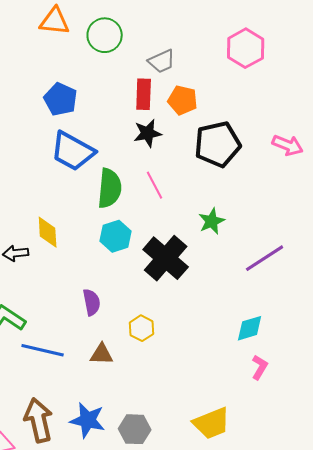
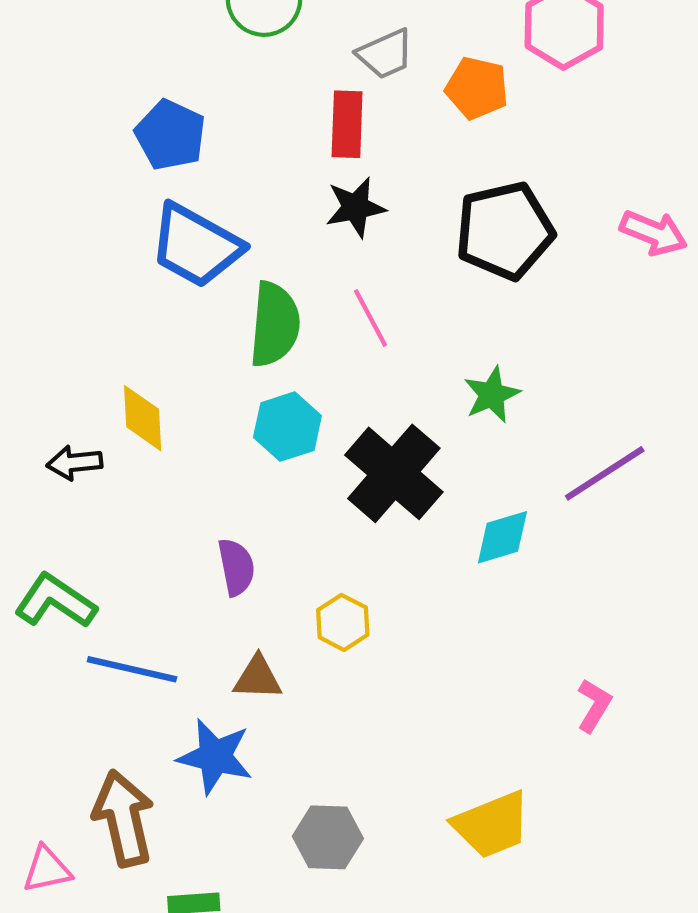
orange pentagon: (183, 100) -> (477, 88), moved
cyan diamond: (250, 328) -> (502, 537), moved
blue star: (88, 420) -> (215, 757), moved

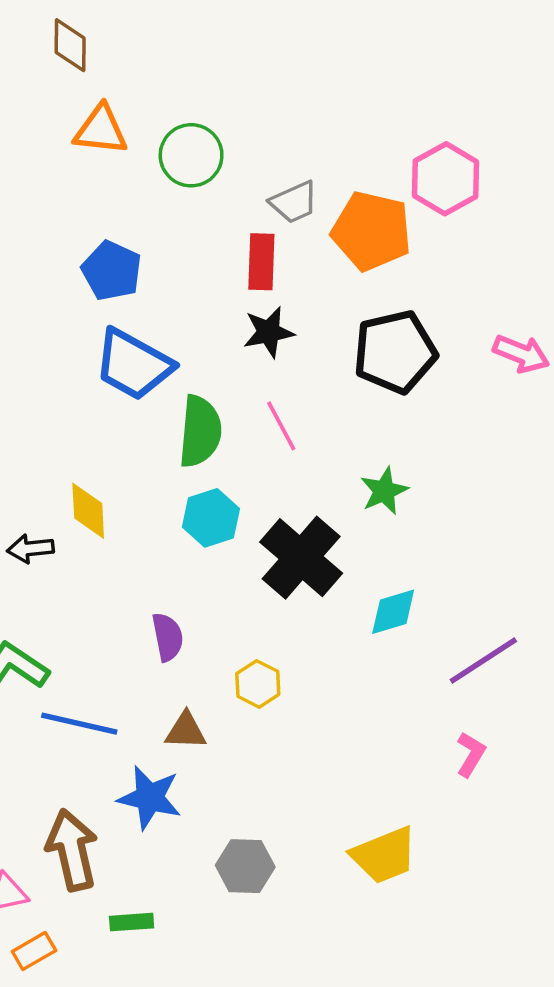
orange pentagon: (477, 88) -> (372, 231), size x1.5
purple line: (605, 473) -> (483, 660), moved

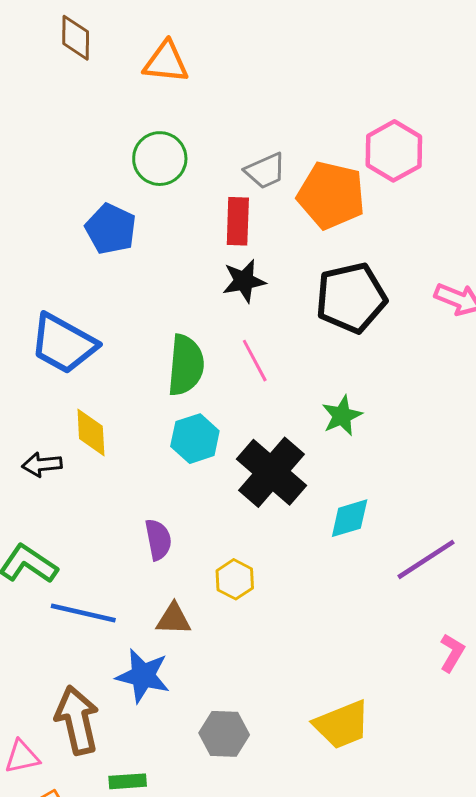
orange triangle: (101, 130) -> (166, 62), moved
green circle: (191, 155) -> (160, 159), moved
blue trapezoid: (133, 365) -> (63, 344), moved
pink L-shape: (471, 754) -> (452, 653), moved

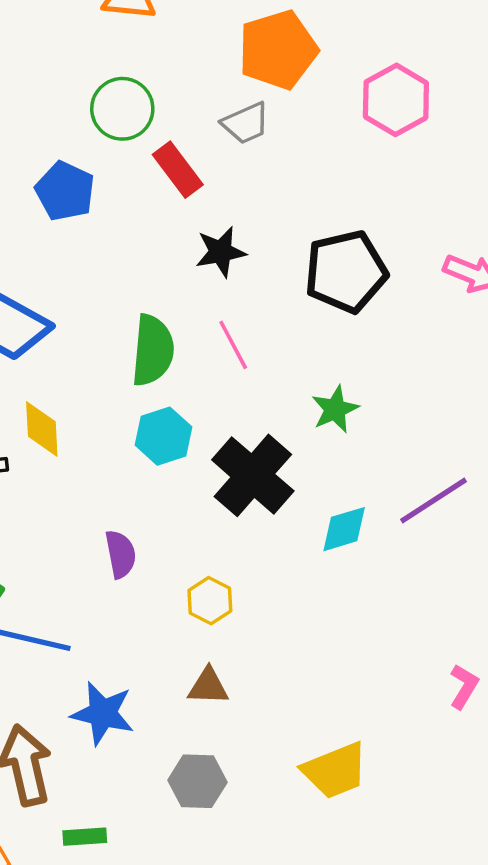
orange pentagon: (331, 195) -> (278, 50), moved, turned -30
red rectangle: (238, 221) -> (178, 170), moved, turned -39
purple line: (426, 559) -> (433, 500), moved
brown triangle: (174, 619) -> (208, 686), moved

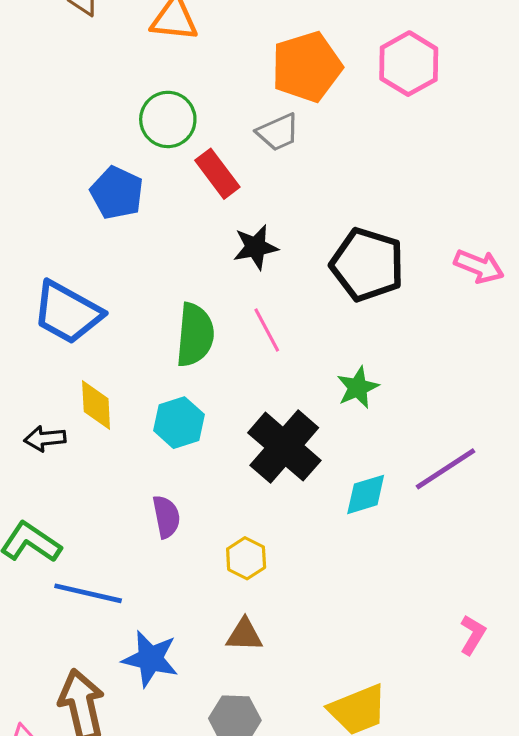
pink hexagon: (396, 100) -> (409, 64), moved
black pentagon: (346, 272) -> (367, 265), turned 30
cyan hexagon: (163, 436) -> (179, 423), moved

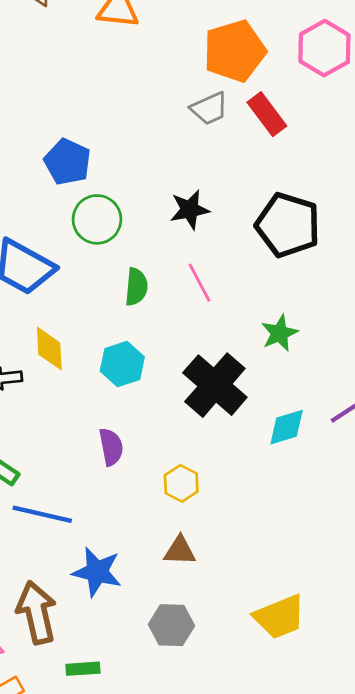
green circle: (168, 119) -> (97, 219), moved
red rectangle: (217, 174) -> (267, 114), moved
green semicircle: (195, 335) -> (136, 287), size x0.7

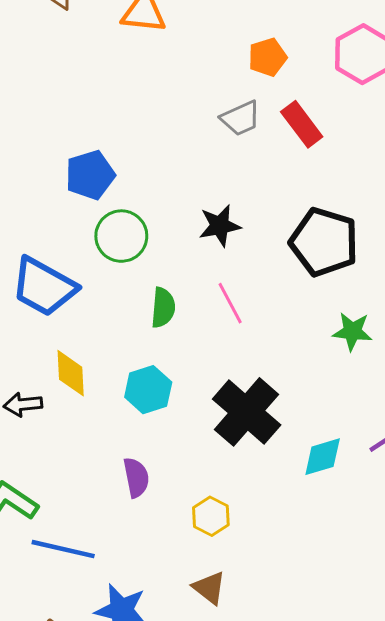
orange pentagon: (235, 51) -> (267, 57), size x0.6
blue pentagon: (68, 162) -> (90, 175), turned 30
green star: (280, 333) -> (352, 331), moved, turned 30
brown triangle: (180, 551) -> (209, 588), turned 36

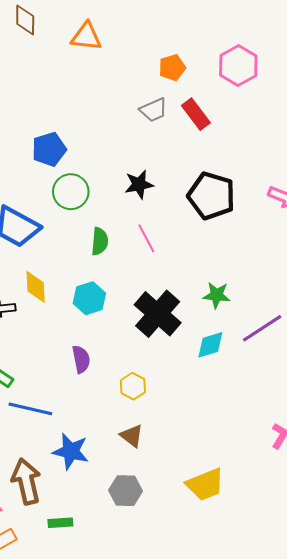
green star: (352, 331) -> (217, 295), moved

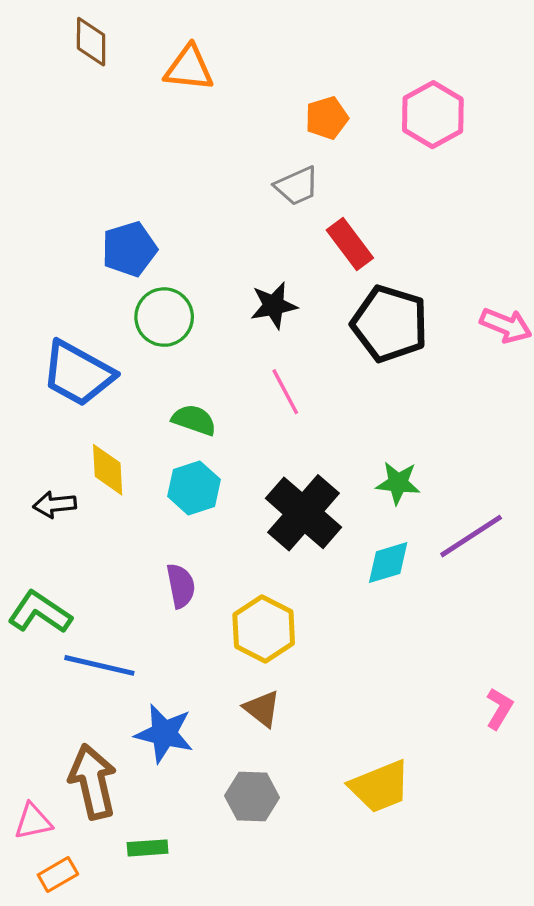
red rectangle: (196, 114) -> (350, 244), moved
green semicircle: (100, 241) -> (194, 420), moved, turned -76
yellow hexagon: (133, 386) -> (264, 629), size x1.5

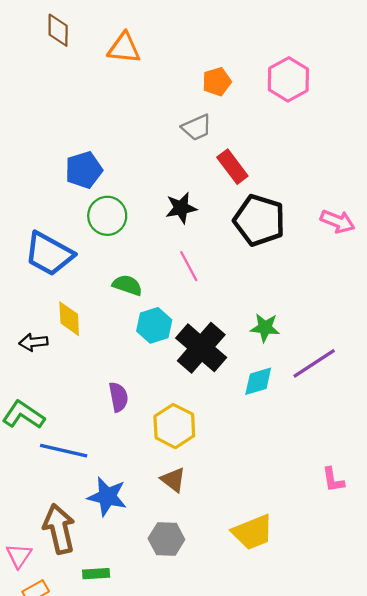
cyan hexagon: (194, 488) -> (154, 325), moved
pink L-shape: (499, 709) -> (333, 480), turned 140
pink triangle: (33, 821) -> (19, 556), turned -44

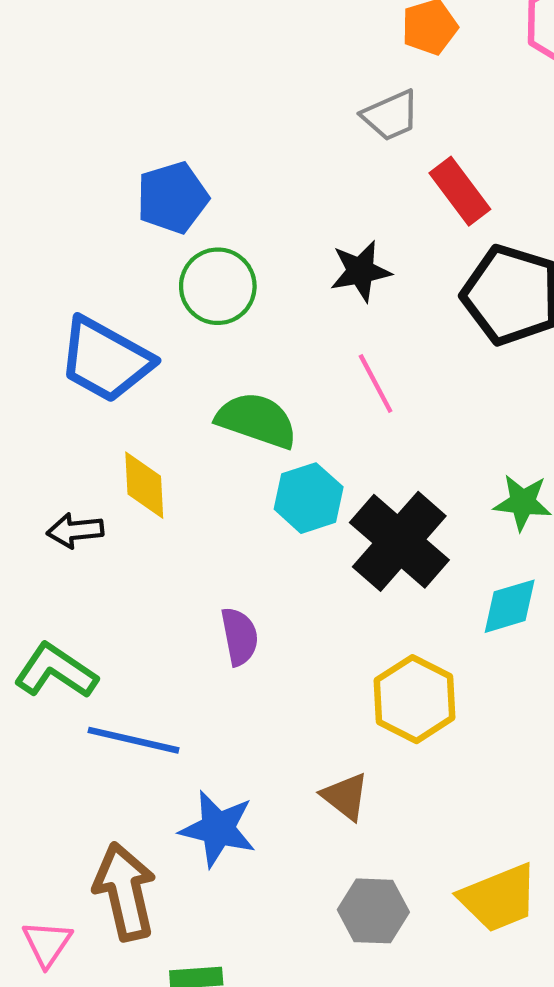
green semicircle: (127, 285) -> (257, 420), size x1.4
yellow hexagon: (174, 426) -> (414, 699), moved
gray hexagon: (166, 539) -> (373, 911), moved

